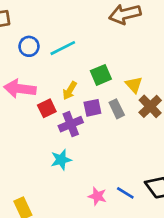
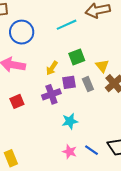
blue circle: (29, 46) -> (22, 32), size x1.5
cyan line: (63, 48) -> (67, 25), moved
red square: (47, 108) -> (17, 101), moved
cyan star: (61, 160) -> (70, 121), moved

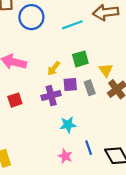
blue circle: (22, 32) -> (31, 17), moved
blue line: (91, 150) -> (89, 148), moved, turned 32

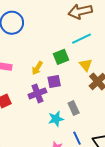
cyan line: (72, 25) -> (81, 39), moved
gray rectangle: (90, 88) -> (74, 108), moved

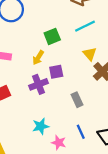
green square: (61, 57) -> (52, 36), moved
cyan star: (56, 119) -> (41, 126), moved

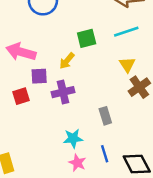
purple square: (56, 72) -> (39, 76), moved
cyan star: (41, 126) -> (73, 138), moved

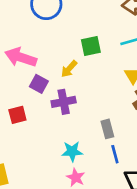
purple square: (39, 76) -> (39, 84), turned 30
red square: (21, 96) -> (17, 115), moved
blue line: (105, 154) -> (115, 154), moved

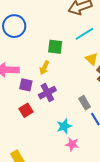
green square: (91, 46) -> (55, 47), turned 35
red square: (17, 115) -> (26, 110), moved

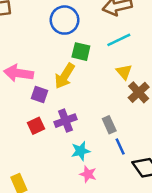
blue circle: (14, 26) -> (65, 20), moved
yellow arrow: (44, 68) -> (65, 76), size x1.5
purple cross: (47, 93) -> (66, 121), moved

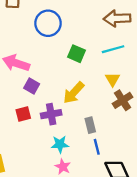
blue circle: (65, 20) -> (48, 23), moved
yellow arrow: (65, 76) -> (74, 93), moved

